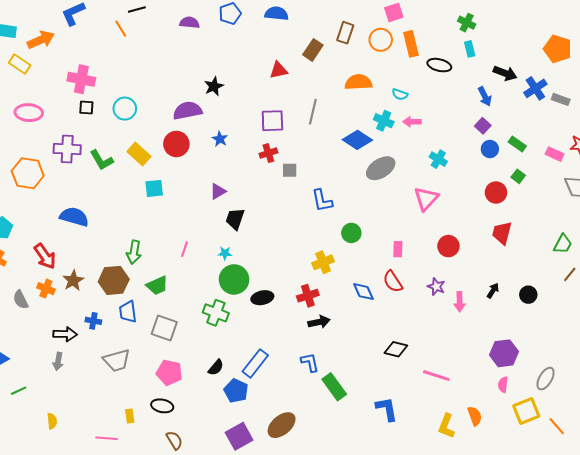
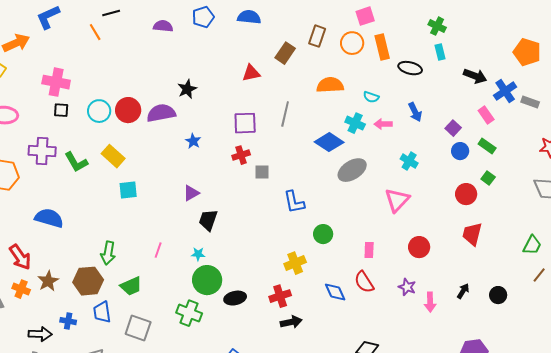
blue arrow: (485, 96) -> (415, 112), moved
red circle: (176, 144) -> (128, 110), moved
pink rectangle: (555, 154) -> (486, 115), moved, turned 30

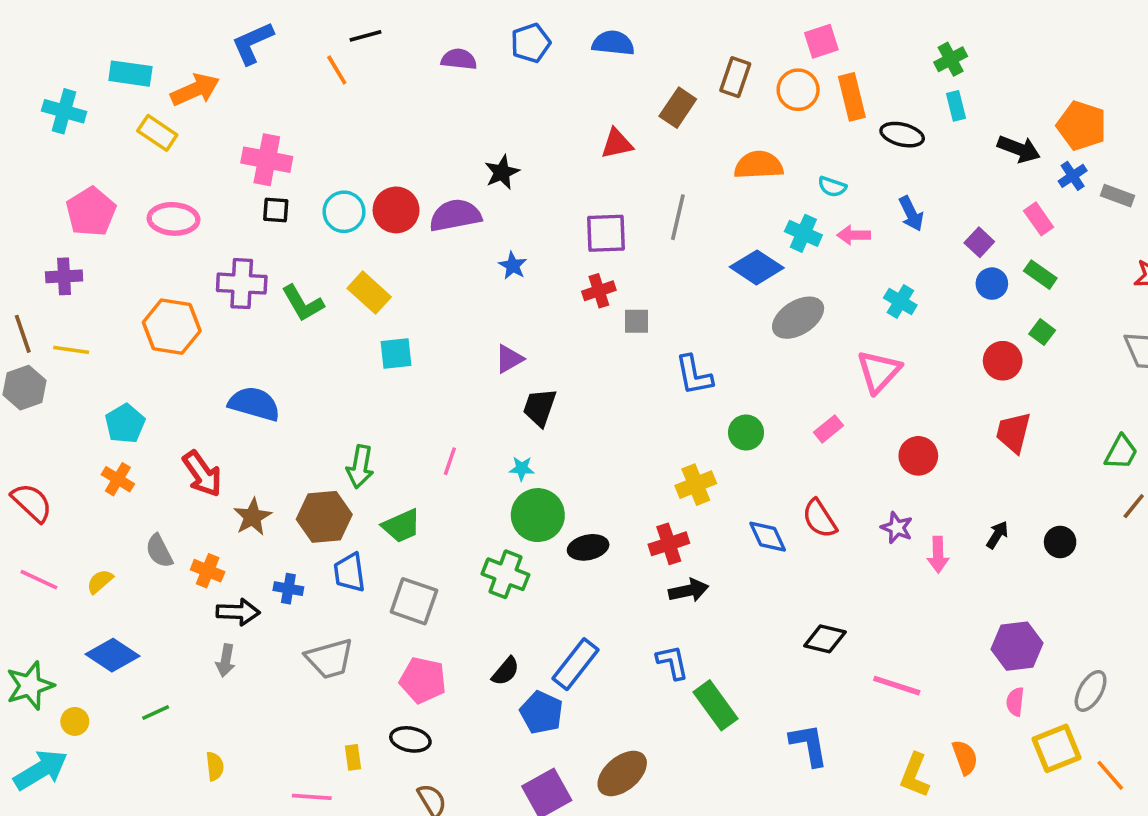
green cross: (437, 26) -> (951, 59), turned 36
orange pentagon: (527, 52) -> (1082, 126), moved
blue cross: (505, 91) -> (1073, 176), size x0.7
pink rectangle: (369, 250) -> (829, 429), moved, turned 49
orange cross: (21, 289) -> (208, 571), moved

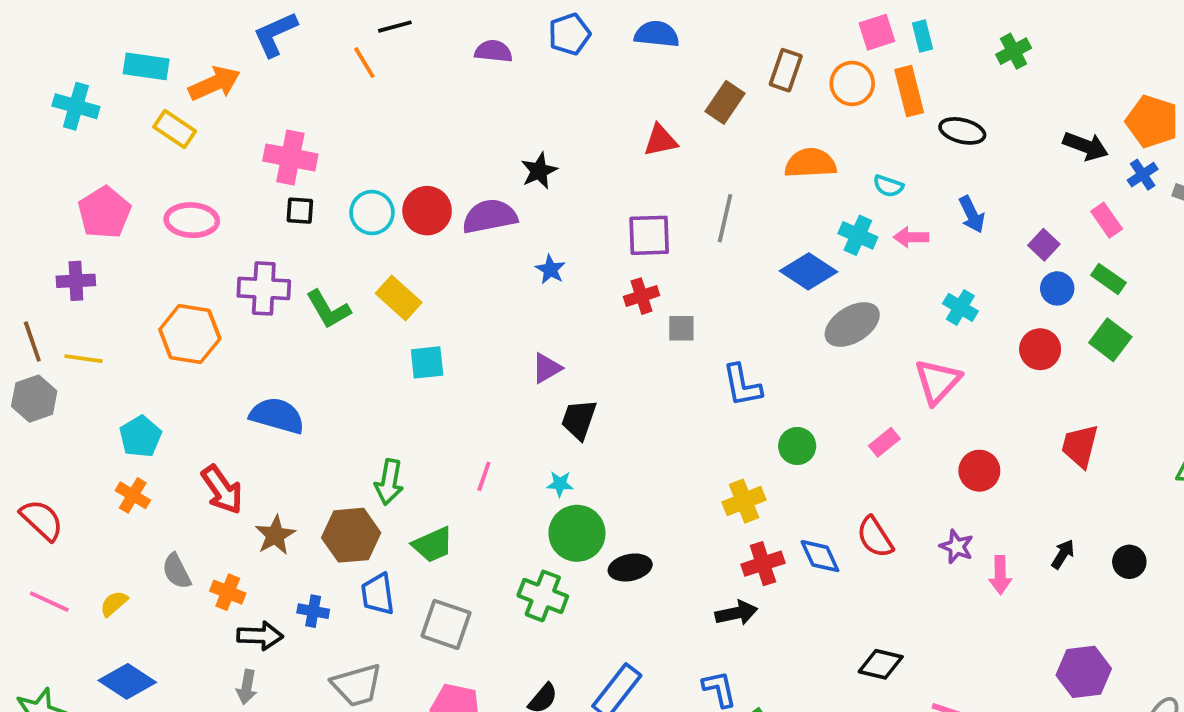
cyan rectangle: (956, 106) -> (922, 36), moved
green square: (1042, 332) -> (1110, 340), size x1.5
red circle: (1003, 361) -> (1040, 349), moved
red cross: (669, 544) -> (763, 564), moved

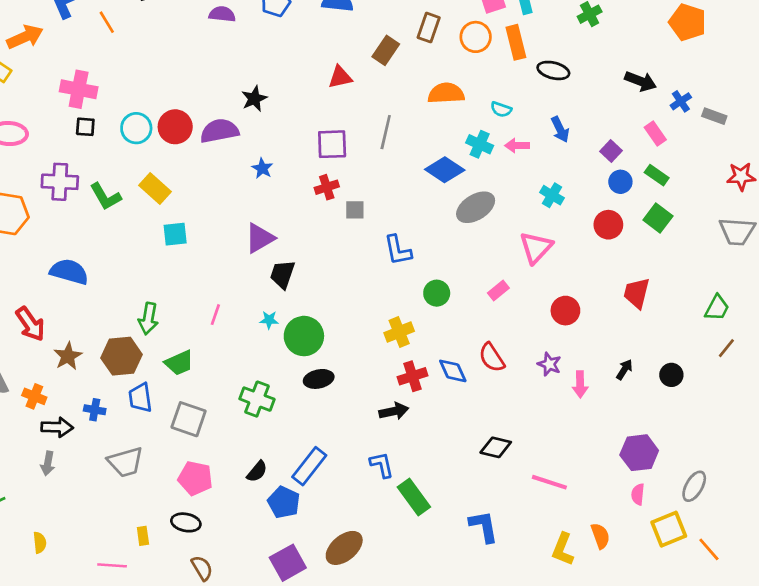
orange line: (364, 63) -> (107, 22), moved
orange pentagon: (1152, 121) -> (687, 22), moved
purple triangle: (547, 368) -> (260, 238), size x1.4
green circle: (577, 533) -> (304, 336), moved

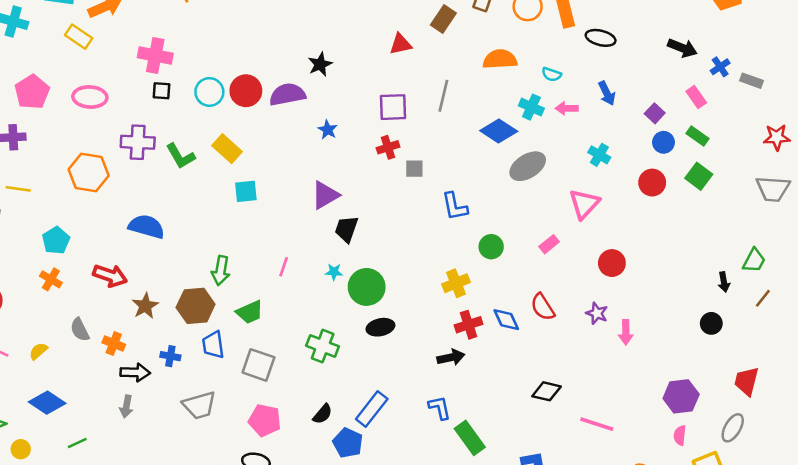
red trapezoid: (637, 293) -> (747, 381), moved
red arrow: (30, 324) -> (110, 276), turned -36
black arrow: (624, 370) -> (724, 282), moved, turned 138

